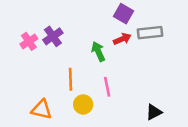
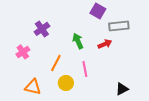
red arrow: (122, 39) -> (105, 44), moved
pink cross: (29, 41) -> (23, 52), moved
orange line: (71, 79) -> (56, 63), turned 30

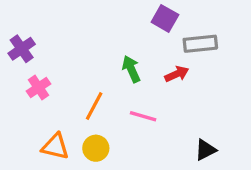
purple cross: (42, 29) -> (22, 49), moved
pink line: (85, 69) -> (143, 116), turned -63
yellow circle: (66, 83) -> (96, 148), moved

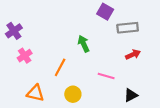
red arrow: (177, 74) -> (133, 55), moved
pink line: (143, 116) -> (106, 76), moved
yellow circle: (96, 148) -> (73, 94), moved

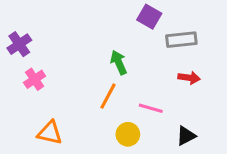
red arrow: (133, 55) -> (189, 78), turned 32
orange line: (60, 67) -> (108, 96), moved
yellow circle: (73, 94) -> (128, 134), moved

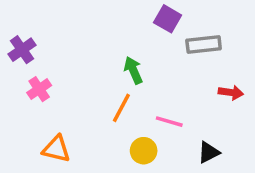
red arrow: (189, 78) -> (231, 92), moved

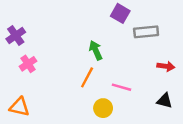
orange triangle: (56, 149) -> (19, 107), moved
black triangle: (209, 152) -> (165, 101), moved, turned 42

